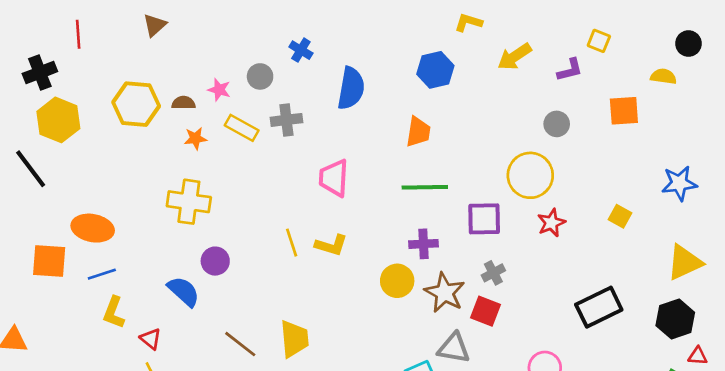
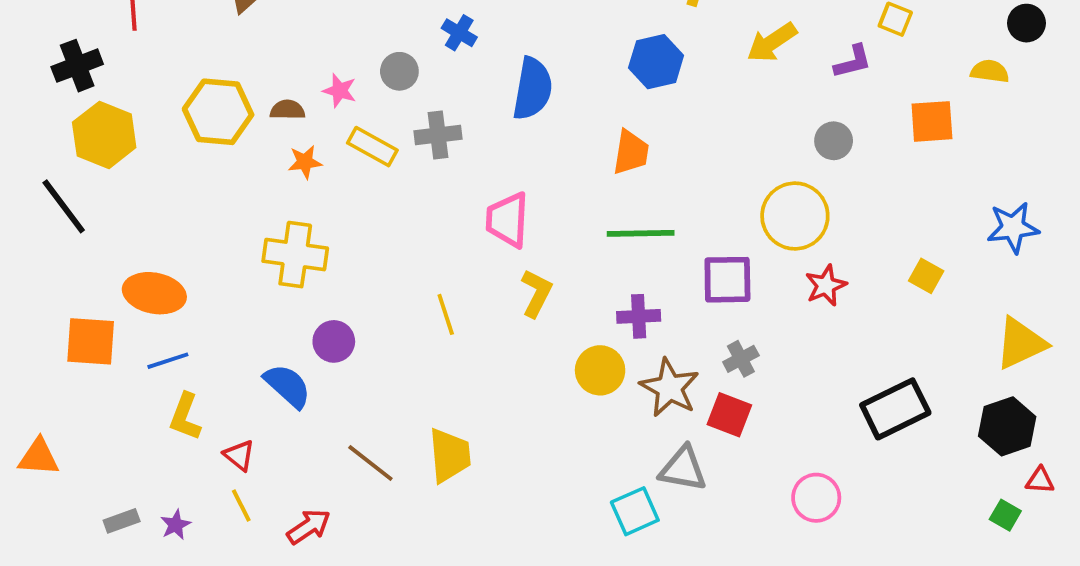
yellow L-shape: (331, 245) -> (536, 293), moved, turned -80

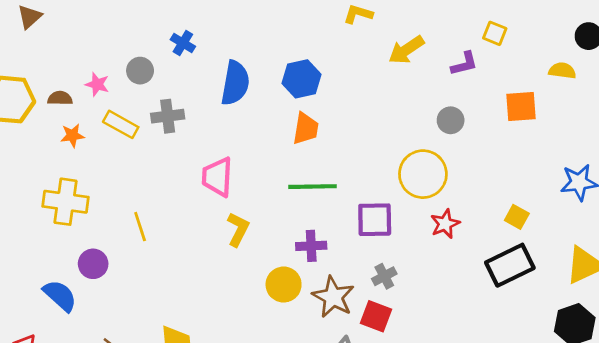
blue hexagon: (656, 62) -> (302, 79), moved
yellow line: (446, 314) -> (140, 227), moved
black rectangle: (895, 409) -> (510, 265), moved

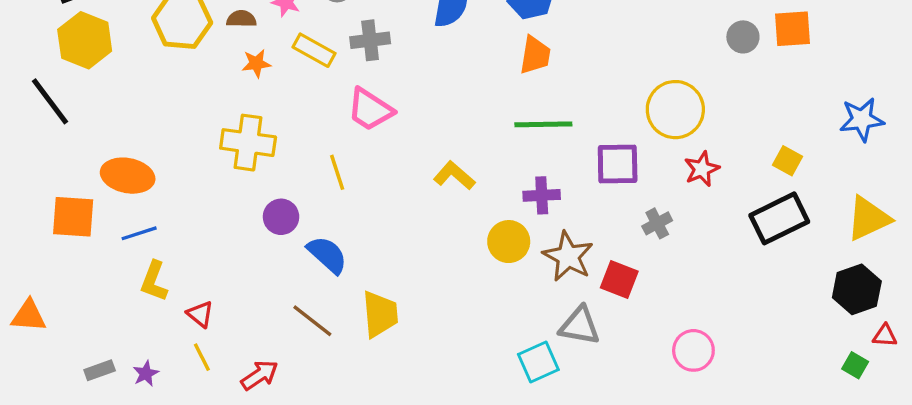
gray circle: (451, 120) -> (743, 37), moved
pink trapezoid: (217, 177) -> (370, 110), moved, turned -60
yellow L-shape: (238, 229) -> (454, 176), turned -76
gray cross: (384, 276) -> (657, 223), moved
blue semicircle: (60, 296) -> (327, 255), moved

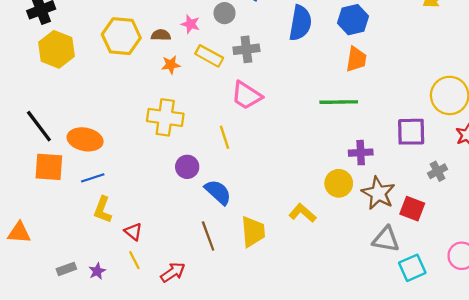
black line: (50, 101) -> (39, 126), moved
green line: (543, 124) -> (339, 102), moved
yellow L-shape: (454, 176) -> (302, 213), moved
brown line: (312, 321) -> (208, 236), turned 32
cyan square: (538, 362) -> (412, 268), moved

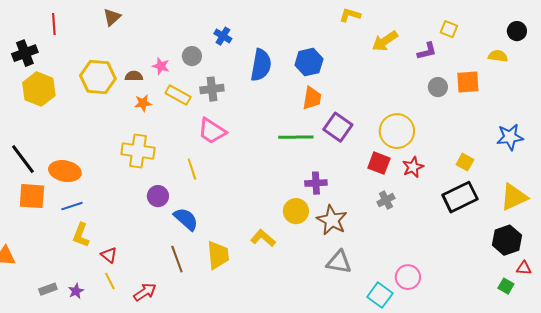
purple square: (411, 132) -> (338, 127), moved, turned 36
red square: (412, 209) -> (379, 163), moved
cyan square: (412, 268) -> (380, 295), moved, turned -30

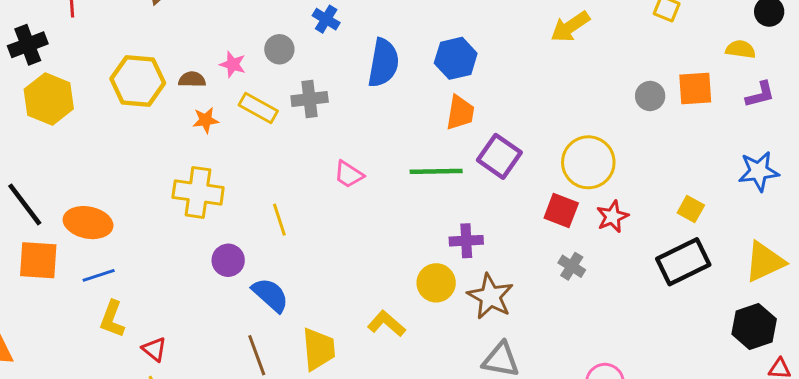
purple L-shape: (427, 51) -> (760, 94), moved
pink trapezoid: (212, 131) -> (349, 174), moved, size x0.7
gray cross: (386, 200) -> (572, 266), turned -30

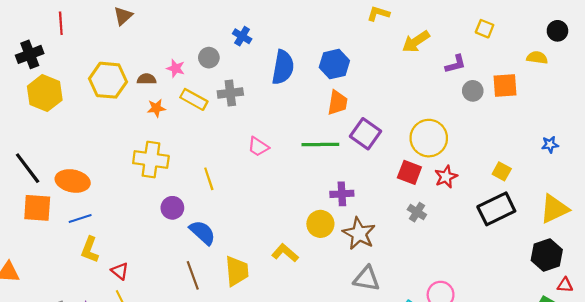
purple L-shape: (760, 94) -> (456, 64), moved
blue star: (759, 171) -> (550, 145), size x0.6

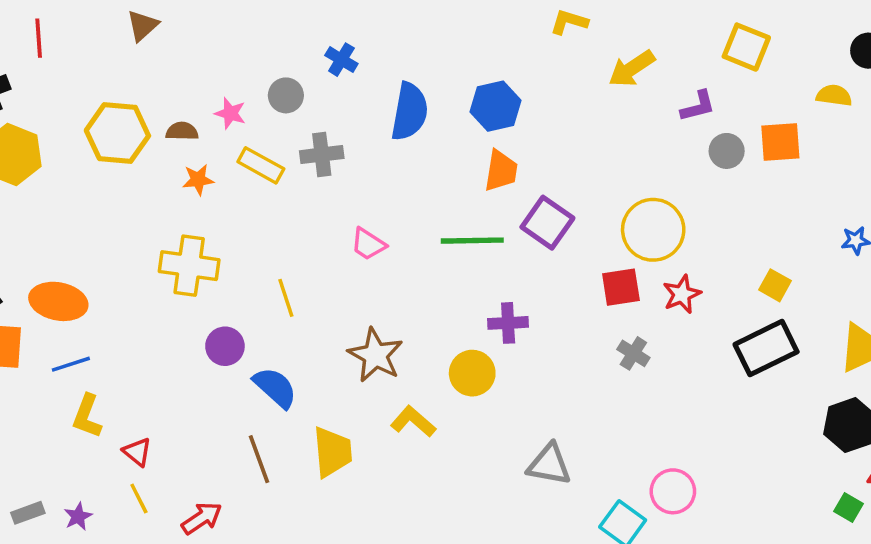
yellow square: (485, 29) -> (746, 47), size x1.5
red square: (409, 172) -> (621, 287), turned -30
brown star: (359, 234) -> (375, 355), moved

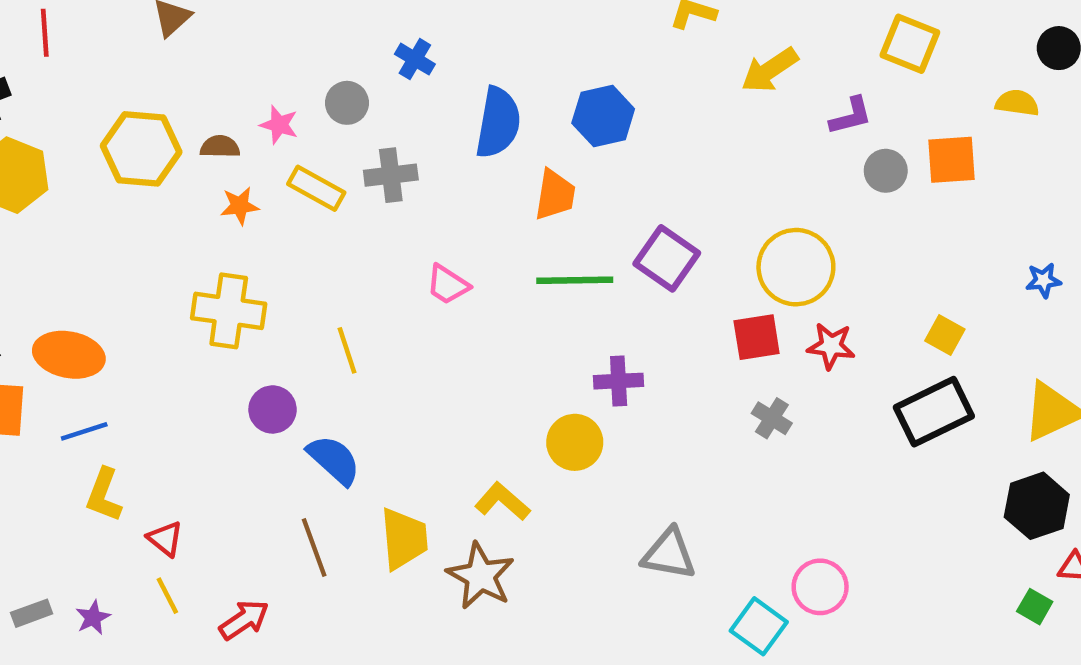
orange trapezoid: (501, 171) -> (555, 195), moved
red star: (682, 294) -> (831, 346), turned 30
brown star: (375, 355) -> (481, 576), moved

